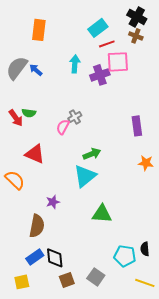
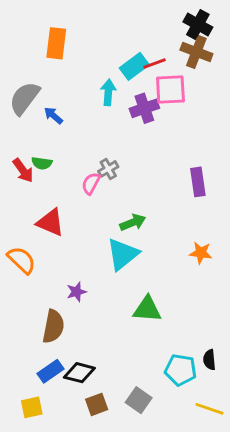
cyan rectangle: (98, 28) -> (134, 66), moved
brown cross: (136, 36) -> (196, 52), size x1.5
blue arrow: (36, 70) -> (53, 116), moved
orange star: (146, 163) -> (201, 253), moved
black diamond: (55, 258) -> (79, 373), turned -70

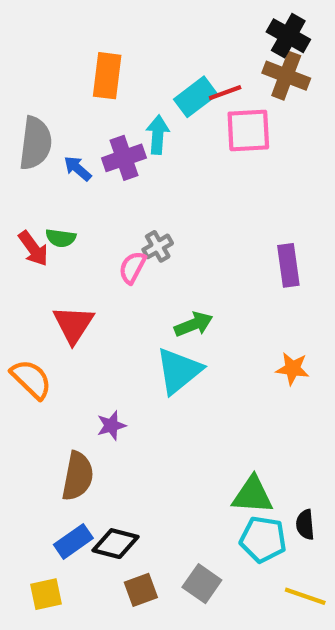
orange rectangle: (56, 43) -> (107, 76), moved
gray semicircle: (24, 98) -> (35, 143), turned 150
purple cross: (144, 108) -> (124, 158), moved
red triangle: (50, 222) -> (73, 324), turned 40
green triangle: (147, 309) -> (253, 495), moved

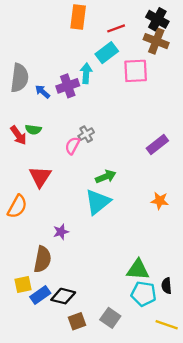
orange rectangle: (107, 76) -> (78, 17), moved
red line: (225, 93) -> (116, 28), moved
purple rectangle: (288, 265) -> (157, 144), turned 60
orange semicircle: (31, 379) -> (17, 206), turned 75
yellow square: (46, 594) -> (23, 285), moved

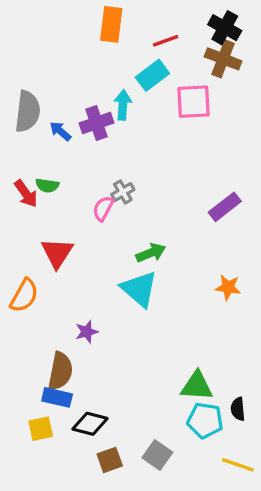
cyan triangle: (98, 202) -> (139, 289), turned -40
yellow square: (23, 285) -> (41, 429), moved
blue rectangle: (40, 295) -> (57, 397), moved, turned 48

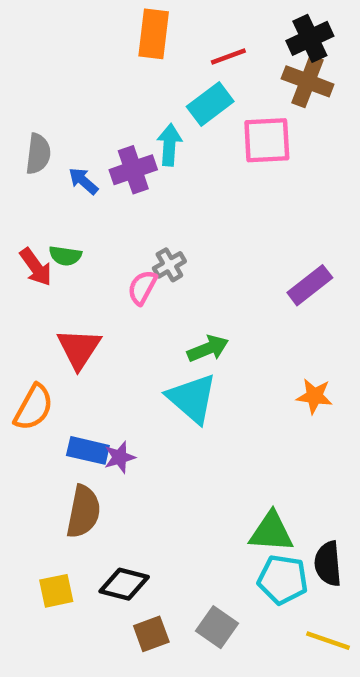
black cross: (225, 28) -> (310, 38), turned 36
gray semicircle: (28, 111) -> (38, 154), size x0.7
blue rectangle: (57, 397) -> (88, 450), moved
black semicircle: (238, 409) -> (328, 564), size x1.4

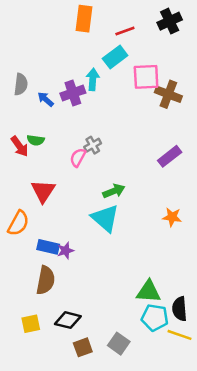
brown cross: (308, 81) -> (168, 94), moved
yellow line: (328, 641) -> (180, 335), moved

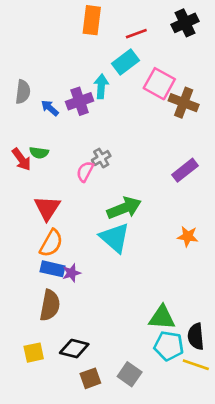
pink square: (146, 77) -> (159, 84), turned 32
green arrow: (114, 191) -> (124, 208), size x1.4
orange semicircle: (18, 223) -> (51, 243), moved

